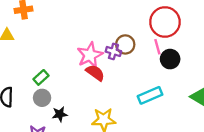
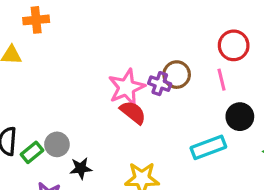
red circle: (165, 22) -> (234, 45), size x0.7
black circle: (170, 59) -> (240, 117), moved
green rectangle: (41, 77) -> (32, 152), moved

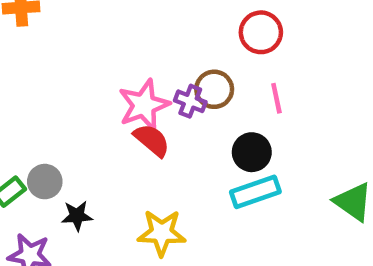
red circle: (234, 45) -> (261, 32), moved
black circle: (240, 117) -> (252, 152), moved

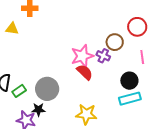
brown circle: (214, 89) -> (115, 42), moved
gray circle: (45, 182) -> (47, 89), moved, size x1.5
black star: (77, 216) -> (38, 110), moved

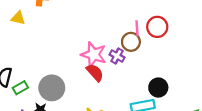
pink star: (82, 56) -> (94, 54), turned 30
pink line: (142, 57) -> (137, 28), moved
black circle: (129, 81) -> (158, 88), moved

